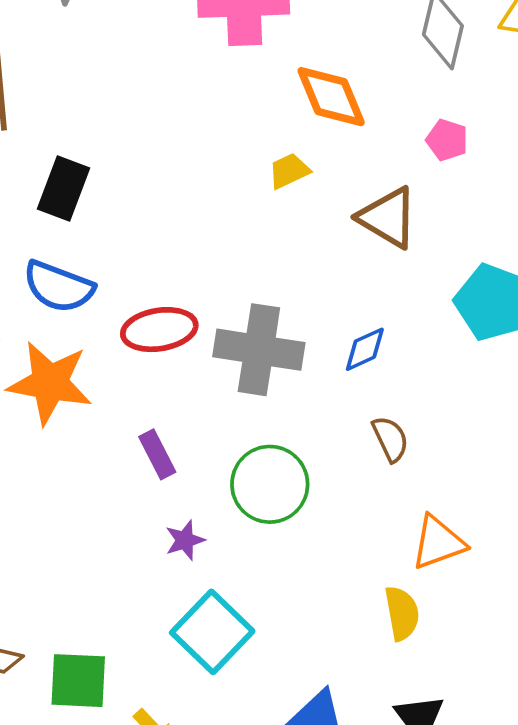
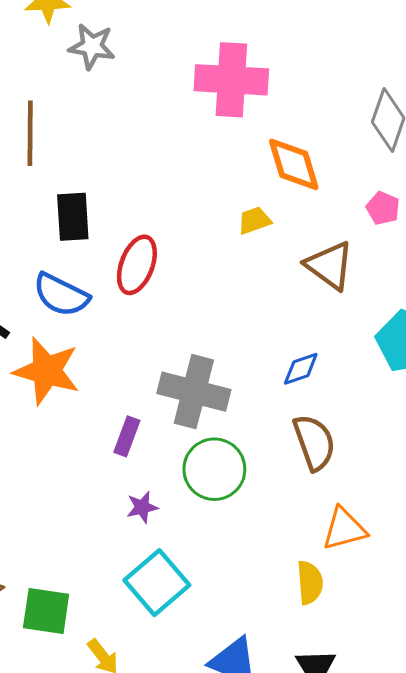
black rectangle: (63, 188) -> (73, 217), turned -30
red ellipse: (159, 330) -> (137, 265), moved, turned -66
gray cross: (259, 350) -> (194, 392), moved
brown semicircle: (390, 439) -> (314, 442), size x1.5
purple rectangle: (157, 454) -> (127, 436), turned 42

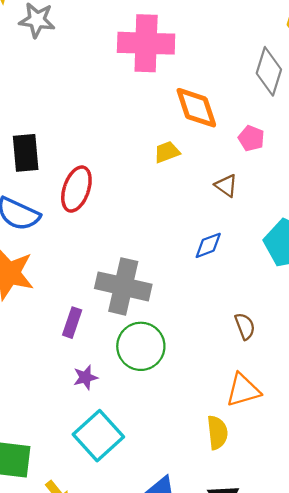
pink pentagon: (383, 208) -> (251, 138), moved
brown triangle: (330, 265) -> (226, 186), size x0.6
blue diamond: (301, 369) -> (208, 245), moved
brown semicircle: (314, 442) -> (245, 326), moved, size x0.6

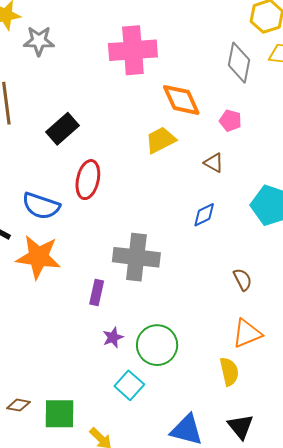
yellow trapezoid: (167, 152) -> (161, 140), size x1.4
black rectangle: (26, 153) -> (63, 129), moved, turned 60
green circle: (141, 346) -> (157, 345), moved
cyan square: (98, 436) -> (129, 385), size x0.7

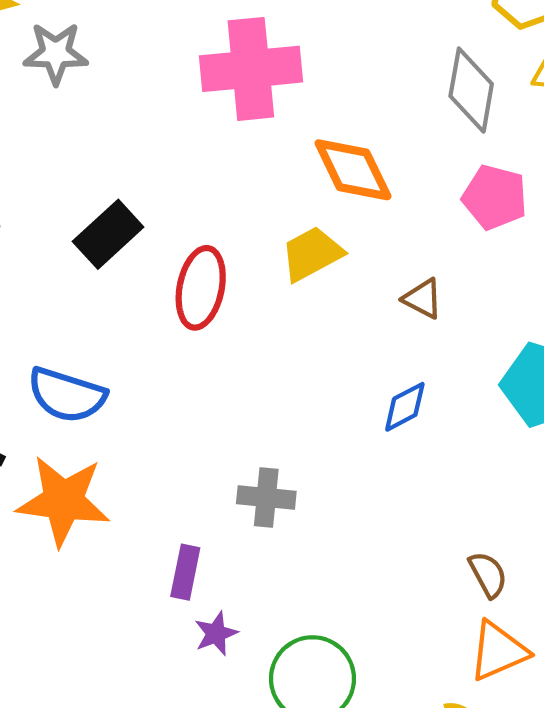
pink pentagon: (230, 121) -> (495, 197), moved, size x1.4
red ellipse: (88, 180) -> (201, 288), moved
gray cross: (136, 257) -> (266, 498), size x0.6
brown semicircle: (243, 279) -> (488, 575), moved
purple star: (113, 337) -> (216, 634), moved

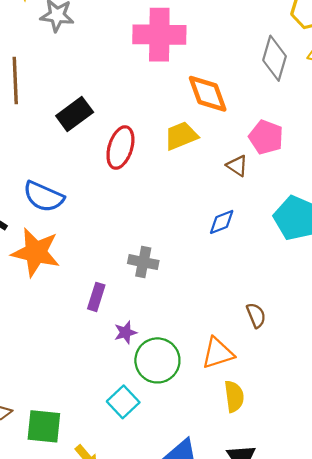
pink pentagon: (495, 197) -> (266, 137), moved
purple star: (216, 634) -> (125, 332), moved
orange triangle: (498, 651) -> (218, 353), moved

